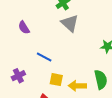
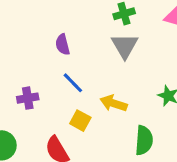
purple semicircle: (24, 27) -> (63, 45), moved
yellow arrow: (77, 86) -> (114, 103), moved

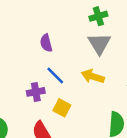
purple cross: (28, 98) -> (36, 92), moved
yellow arrow: (114, 103) -> (93, 76), moved

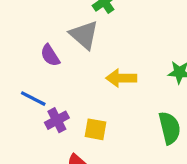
gray triangle: (99, 44) -> (84, 35), moved
blue line: (55, 76) -> (33, 99), moved

